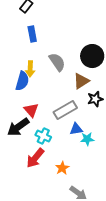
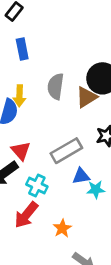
gray semicircle: (57, 62) -> (56, 86), turned -138
brown triangle: (81, 81) -> (86, 97), moved

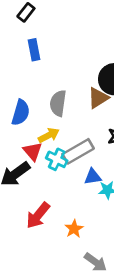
gray semicircle: (56, 86) -> (58, 103), moved
yellow arrow: (19, 96) -> (49, 135), moved, turned -120
cyan cross: (37, 185) -> (57, 159), moved

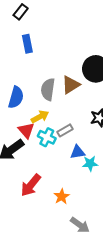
brown triangle: (98, 98) -> (71, 85), moved
gray rectangle: (78, 151) -> (65, 130), size x0.6

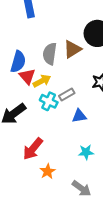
red triangle: (26, 130) -> (27, 76), moved
cyan star: (90, 163) -> (86, 152), moved
orange star: (62, 197) -> (48, 171), moved

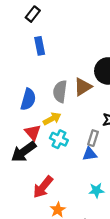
red triangle: (27, 76) -> (33, 132), moved
gray rectangle: (67, 94) -> (93, 138), moved, turned -42

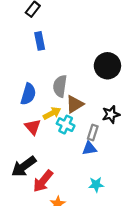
brown triangle: (83, 87) -> (75, 104), moved
cyan cross: (59, 139) -> (66, 125), moved
black arrow: (24, 152) -> (24, 166), moved

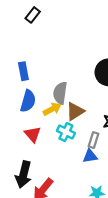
blue rectangle: (40, 41) -> (23, 71), moved
yellow arrow: (52, 113) -> (52, 109), moved
black arrow: (24, 166) -> (23, 175), turned -40

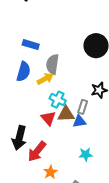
blue rectangle: (23, 71) -> (31, 45), moved, turned -63
brown triangle: (75, 111) -> (66, 114), moved, turned 30
red triangle: (33, 134) -> (48, 118), moved

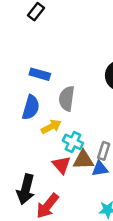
yellow arrow: (45, 79) -> (51, 127), moved

